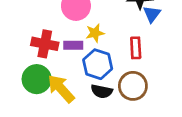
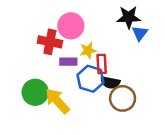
red cross: (45, 44) -> (50, 42), moved
red rectangle: (136, 48) -> (102, 64), moved
black semicircle: (102, 91) -> (110, 82), moved

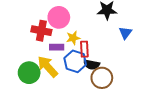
blue triangle: (140, 33) -> (125, 33), moved
yellow arrow: (57, 101) -> (48, 67), moved

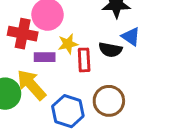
blue triangle: (125, 33) -> (131, 37), moved, turned -32
blue hexagon: (75, 61) -> (68, 111), moved
black semicircle: (92, 65) -> (110, 50), moved

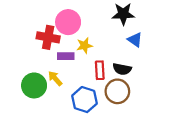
black semicircle: (110, 50) -> (122, 69), moved
red rectangle: (84, 60) -> (100, 70), moved
yellow arrow: (31, 85) -> (55, 78), size x0.6

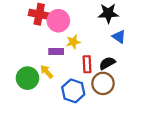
red cross: (48, 37) -> (39, 14), moved
black semicircle: (122, 69) -> (107, 63), turned 140

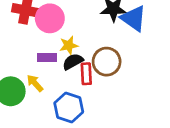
blue triangle: (119, 37) -> (134, 18), moved, size x1.5
black semicircle: (107, 63) -> (73, 62), moved
brown circle: (103, 83) -> (107, 62), moved

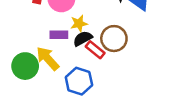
red rectangle: (86, 74) -> (95, 50), turned -48
yellow arrow: (35, 83) -> (48, 59), size x1.5

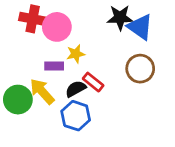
black semicircle: (83, 39) -> (76, 89), moved
brown circle: (114, 39) -> (140, 69), moved

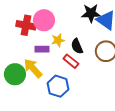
red cross: (33, 19) -> (26, 25), moved
black semicircle: (76, 89) -> (77, 46), moved, turned -84

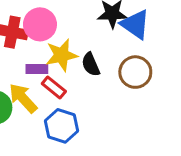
yellow star: (58, 40) -> (62, 55), size x1.5
red rectangle: (71, 61) -> (54, 87), moved

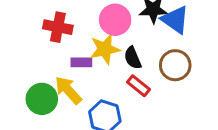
pink circle: (40, 24) -> (115, 20), moved
red rectangle: (54, 87) -> (139, 86), moved

